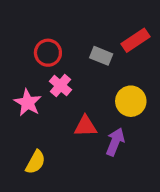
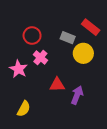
red rectangle: (135, 40) -> (91, 27), turned 72
yellow circle: (131, 101) -> (83, 53), moved

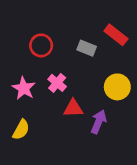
yellow circle: (83, 53) -> (117, 87), moved
pink cross: (40, 57) -> (57, 83), moved
yellow semicircle: (24, 109) -> (21, 130), moved

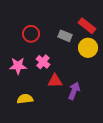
yellow circle: (117, 87) -> (88, 48), moved
pink star: (24, 88) -> (18, 66), turned -30
yellow semicircle: (21, 130) -> (25, 99), moved, turned -126

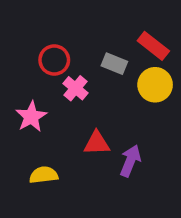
pink cross: (43, 62) -> (75, 88), moved
pink star: (18, 66) -> (31, 117), turned -30

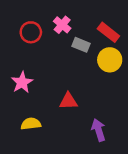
red circle: (54, 60) -> (31, 32), moved
pink cross: (75, 88) -> (62, 25), moved
purple arrow: (130, 161) -> (98, 130), moved, turned -40

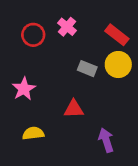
gray rectangle: (81, 45) -> (87, 69), moved

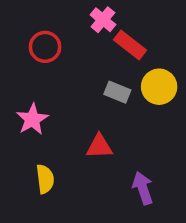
pink cross: (67, 27) -> (103, 20), moved
red rectangle: (117, 35) -> (130, 45), moved
yellow semicircle: (33, 133) -> (45, 179), turned 90

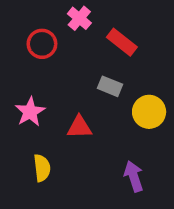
pink cross: (103, 20) -> (79, 18), moved
yellow circle: (159, 87) -> (149, 112), moved
red triangle: (99, 146) -> (79, 127), moved

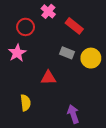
pink star: (30, 112) -> (17, 53), moved
yellow circle: (149, 112) -> (91, 58), moved
purple arrow: (134, 176) -> (73, 114), moved

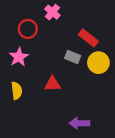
red rectangle: (74, 26) -> (88, 38), moved
yellow semicircle: (26, 103) -> (17, 91), moved
purple arrow: (73, 114) -> (79, 123), turned -72

